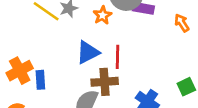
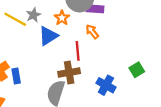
orange arrow: (182, 23) -> (92, 32), moved
blue triangle: (88, 52) -> (48, 36), moved

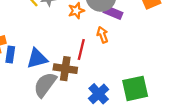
blue triangle: (48, 36) -> (37, 58), moved
green square: (137, 70) -> (135, 88), size x1.6

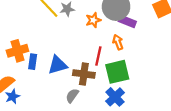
gray semicircle: (45, 85) -> (72, 96), moved, size x0.6
green square: (135, 88) -> (117, 72), moved

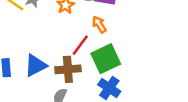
red line: (98, 56) -> (80, 45), turned 36

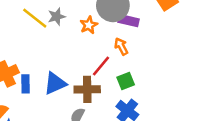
green square: (106, 59) -> (126, 81), size x0.6

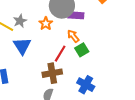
green square: (126, 81) -> (82, 50), moved
blue triangle: (55, 83) -> (22, 46), moved, turned -30

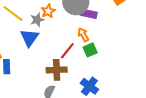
gray star: (20, 21) -> (37, 20), moved
orange star: (46, 24) -> (48, 11), moved

